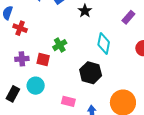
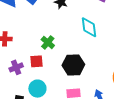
black hexagon: (91, 73) -> (73, 65), moved

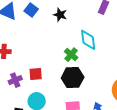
green cross: (48, 42) -> (71, 55), moved

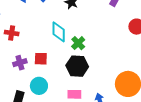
cyan diamond: (88, 40) -> (59, 32), moved

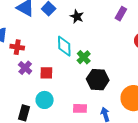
purple cross: (20, 63) -> (25, 68), moved, turned -32
black hexagon: (77, 66) -> (98, 80), moved

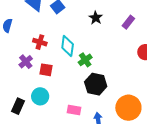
black star: (77, 16) -> (96, 18), moved
red cross: (17, 47) -> (40, 42), moved

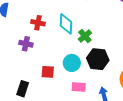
purple cross: (26, 62) -> (26, 44), turned -32
red square: (46, 70) -> (48, 72), moved
cyan circle: (40, 96) -> (72, 63), moved

